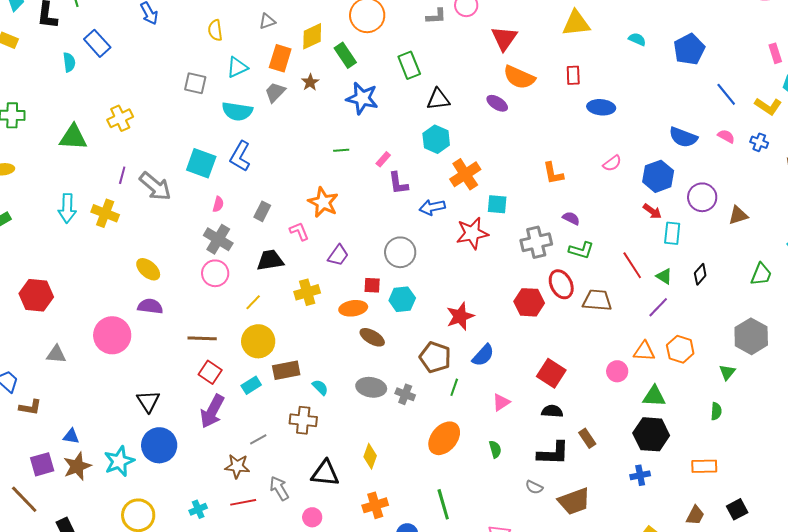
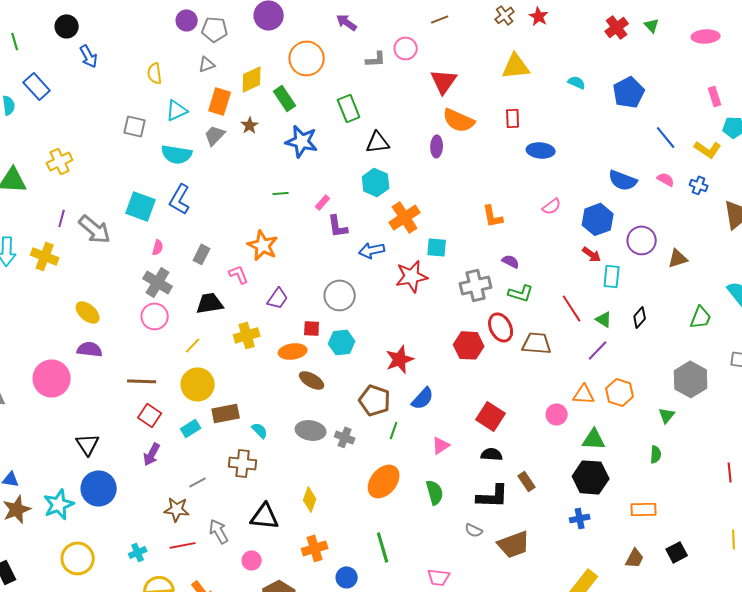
purple ellipse: (497, 103) -> (437, 146), turned 60
purple arrow: (212, 411) -> (152, 454), size x0.7
green semicircle: (495, 449) -> (435, 492), size x1.4

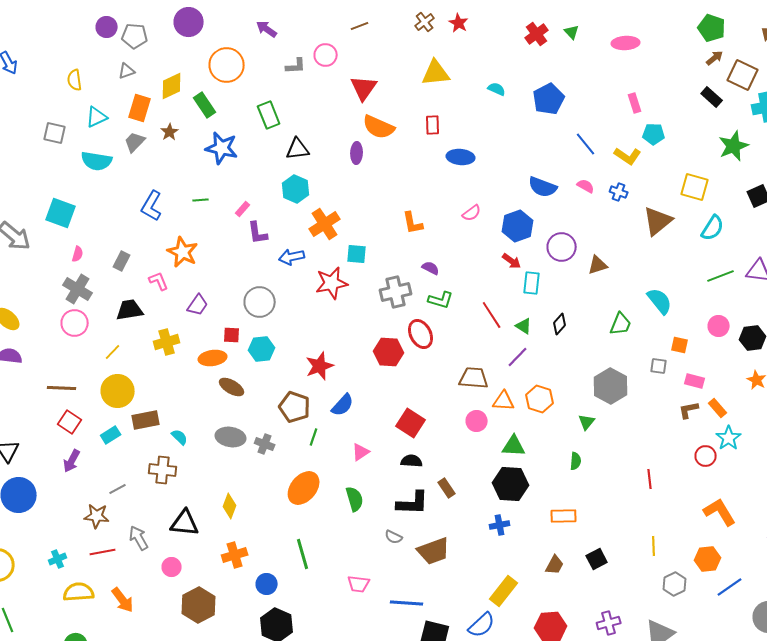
blue L-shape: (180, 199) -> (152, 206), moved
brown trapezoid: (537, 343) -> (474, 378), moved

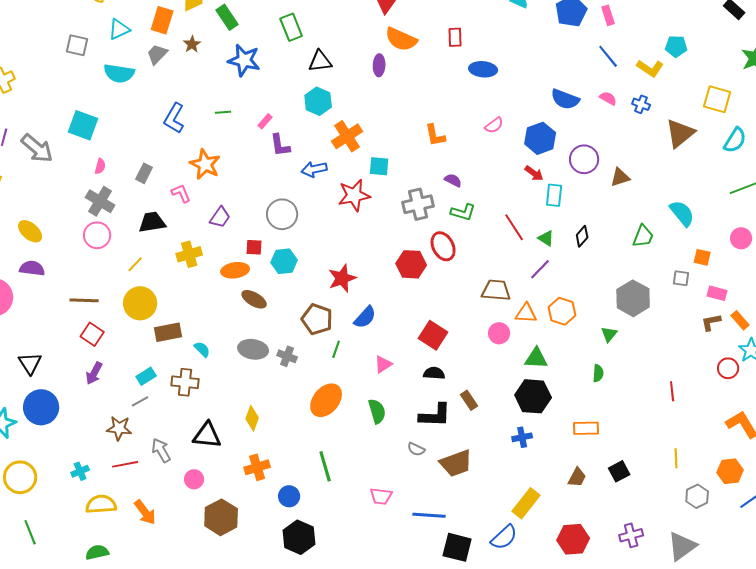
pink rectangle: (635, 103) -> (608, 15), moved
cyan rectangle: (111, 435) -> (146, 376), moved

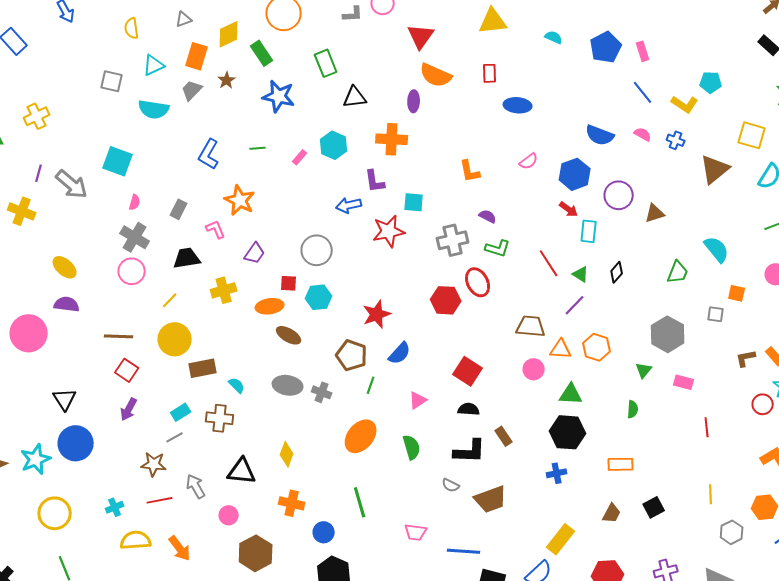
cyan hexagon: (318, 101) -> (334, 145), moved
orange cross: (347, 136) -> (392, 139), moved, turned 36
purple L-shape: (280, 145) -> (375, 181), moved
pink rectangle: (717, 293) -> (684, 382), moved
orange cross: (257, 467) -> (292, 503), turned 30

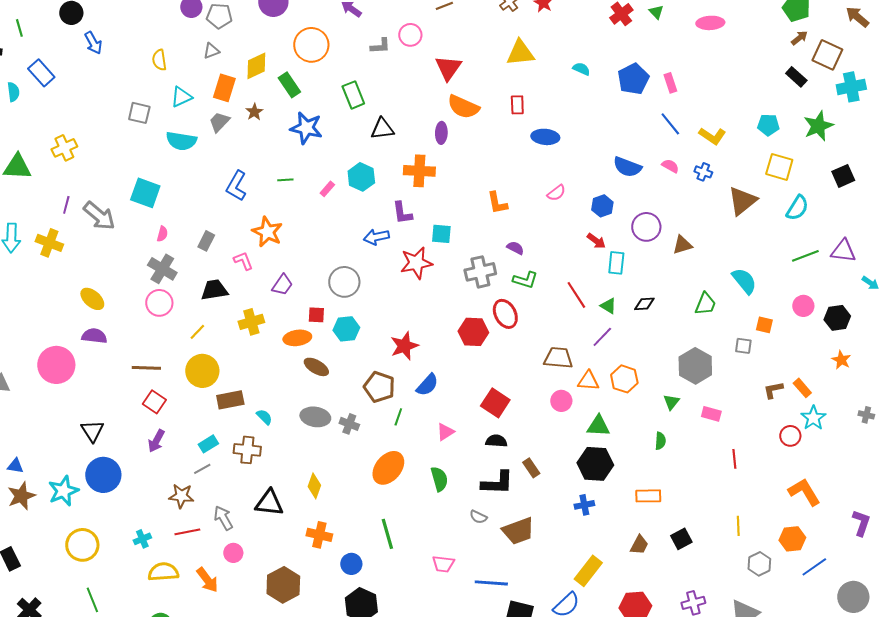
cyan pentagon: (711, 82) -> (768, 125), moved
blue hexagon: (575, 174) -> (602, 206), size x0.7
black diamond: (617, 272) -> (644, 304), turned 45
pink circle: (229, 515) -> (233, 553), moved

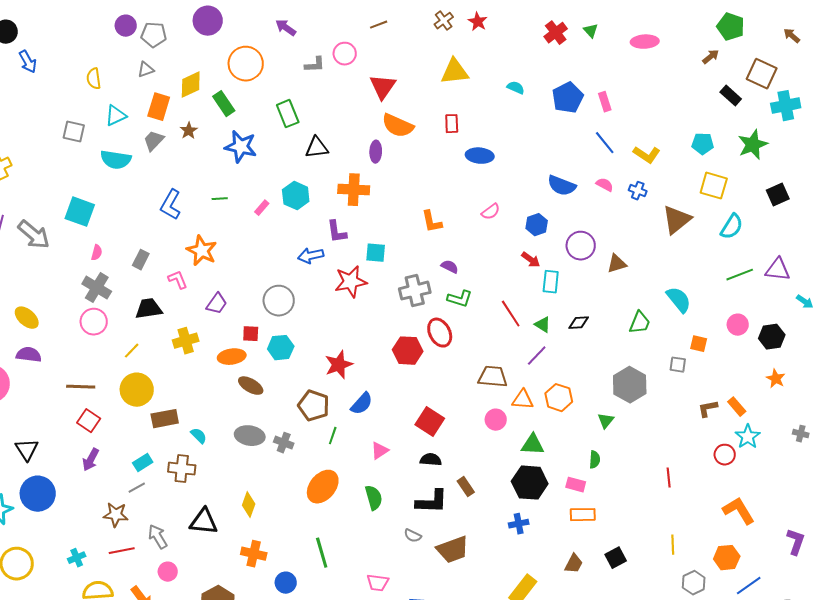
brown arrow: (857, 17) -> (792, 36), size x0.7
brown arrow: (799, 38) -> (711, 57), moved
pink rectangle: (711, 414) -> (576, 485), moved

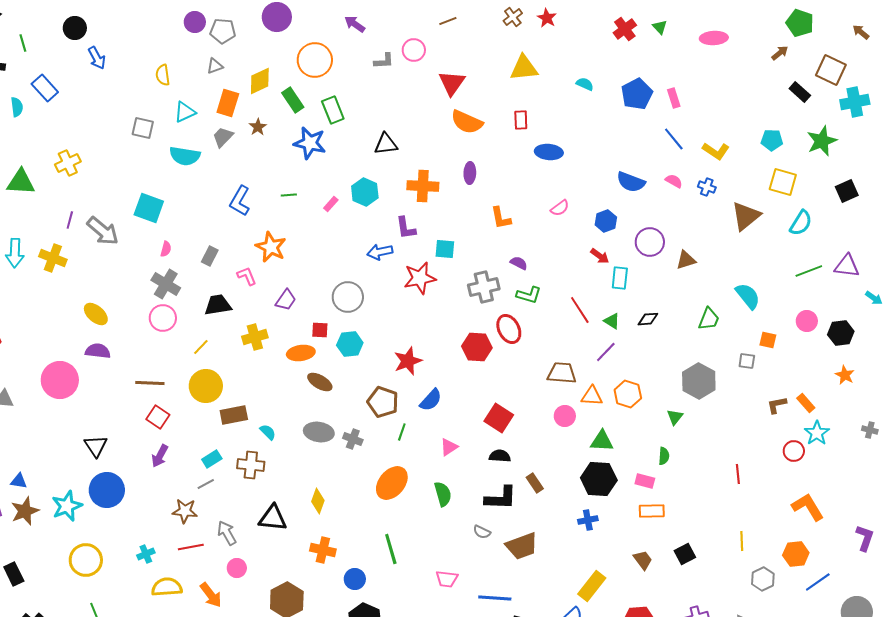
green rectangle: (288, 114) -> (333, 110), moved
purple ellipse: (376, 152) -> (470, 173), moved
brown trapezoid: (574, 564) -> (643, 560), turned -65

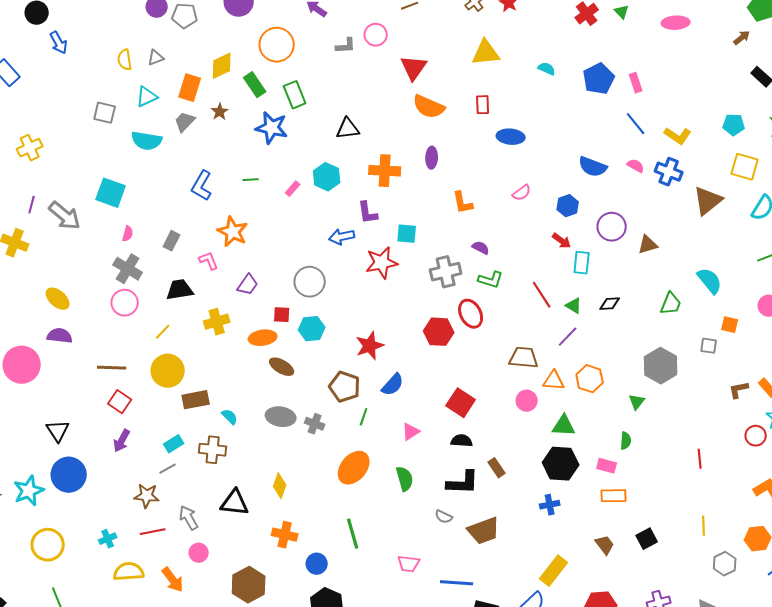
gray triangle: (215, 66) -> (156, 58), moved
blue cross: (707, 187) -> (669, 172), size x1.5

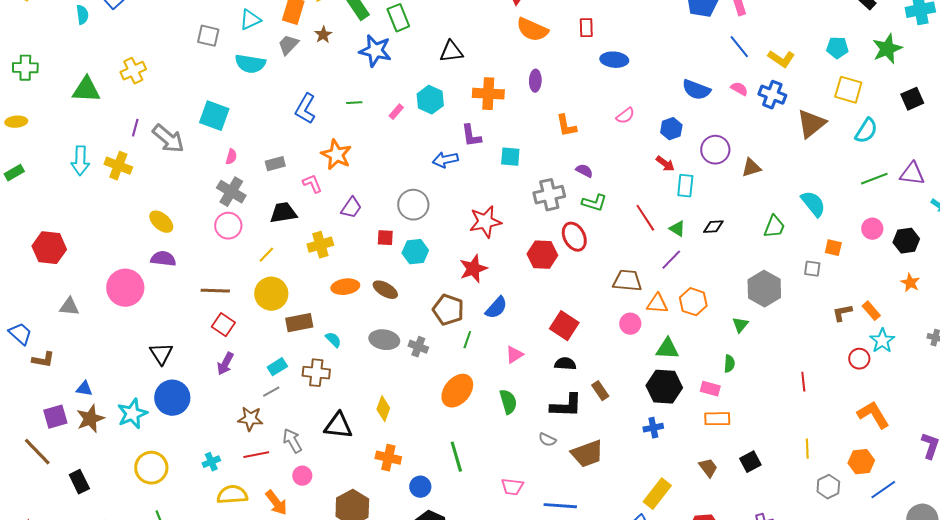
gray rectangle: (172, 241) -> (275, 164), turned 48
red star: (382, 263) -> (485, 222), moved
orange ellipse: (263, 338) -> (345, 287), moved

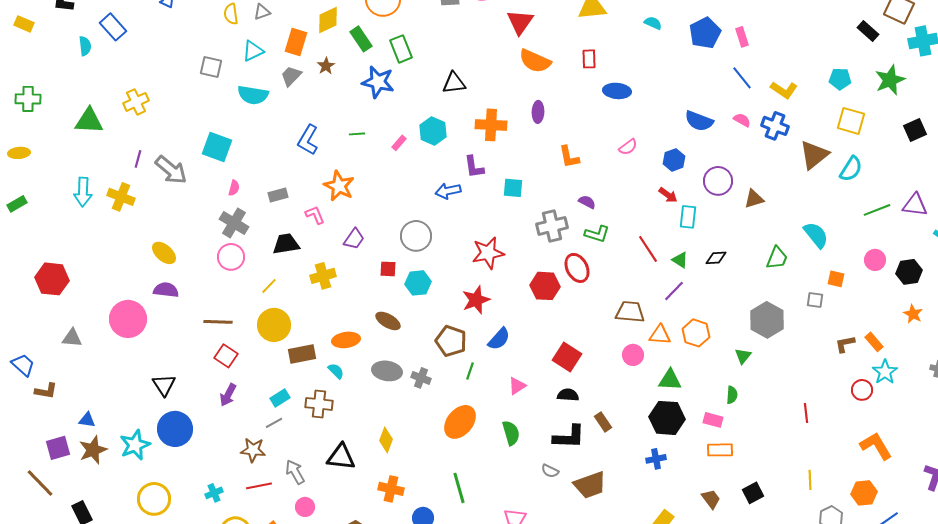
cyan semicircle: (866, 131) -> (851, 169), moved
orange ellipse: (345, 287) -> (346, 340), moved

